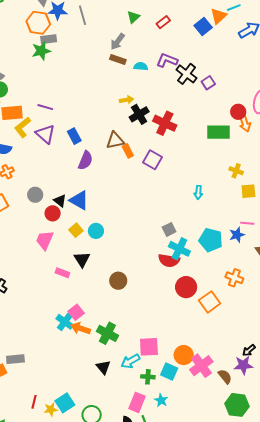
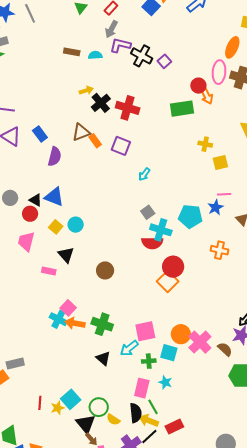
gray arrow: (118, 42) -> (111, 29), moved
cyan arrow: (198, 192) -> (144, 174), moved, turned 40
orange square: (210, 302) -> (168, 281), moved

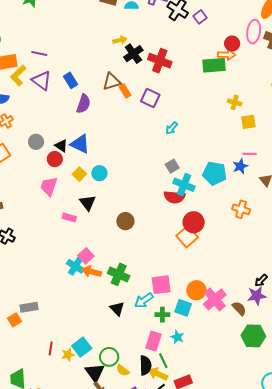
orange arrow: (207, 96) -> (227, 55), moved, turned -66

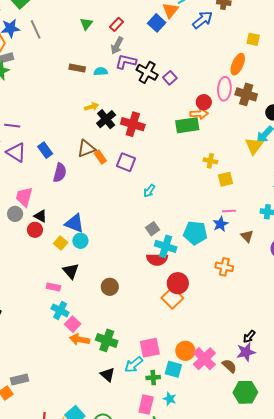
blue triangle: (80, 144) -> (74, 223), moved
pink trapezoid: (49, 186) -> (24, 197), moved
cyan cross: (75, 266) -> (60, 310), moved

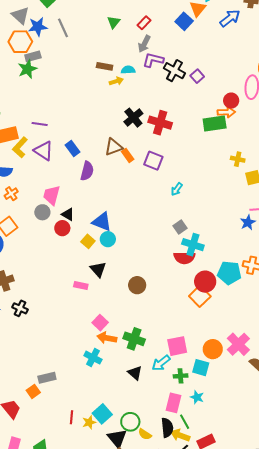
yellow arrow: (92, 107) -> (116, 81), moved
cyan pentagon: (195, 233) -> (229, 273), moved
cyan cross: (60, 310) -> (93, 358), moved
pink cross: (204, 359) -> (238, 344), moved

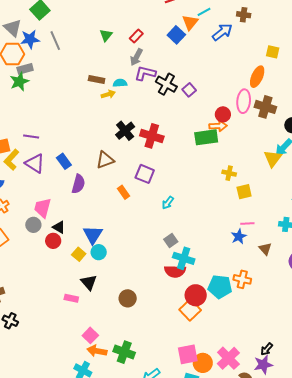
orange rectangle: (128, 155) -> (123, 192), moved
blue triangle: (102, 222) -> (93, 235), turned 40
pink square: (177, 346) -> (188, 354), moved

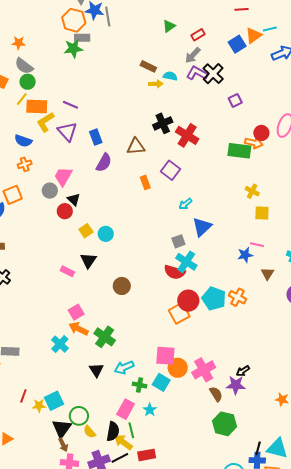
gray line: (55, 41) -> (108, 16), moved
black cross: (166, 84) -> (213, 74), moved
blue triangle: (93, 235) -> (202, 227), moved

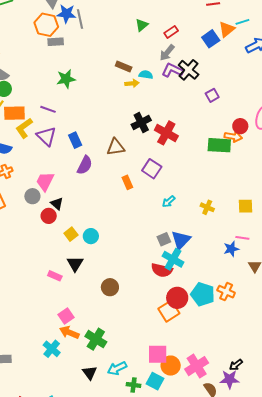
green star: (73, 48) -> (66, 79), moved
yellow cross: (252, 191) -> (207, 207), moved
blue triangle: (202, 227) -> (181, 240), moved

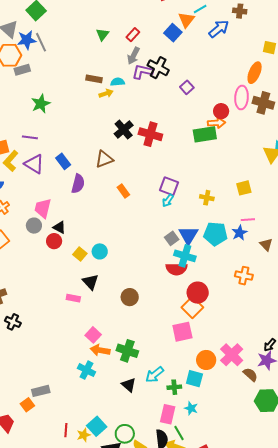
purple square: (152, 169) -> (169, 186), moved
cyan pentagon: (203, 294) -> (215, 234), moved
pink square: (158, 354) -> (182, 332), moved

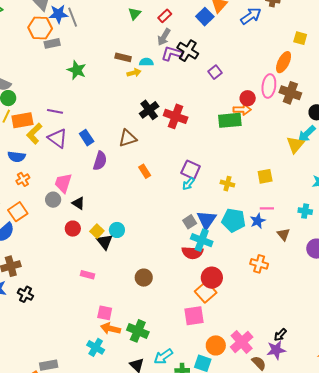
green star: (41, 104) -> (77, 70), moved, turned -30
red circle: (54, 241) -> (73, 229), moved
black triangle: (90, 282) -> (105, 242), moved
pink square: (93, 335) -> (105, 313), turned -35

